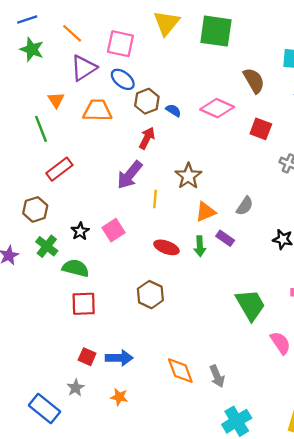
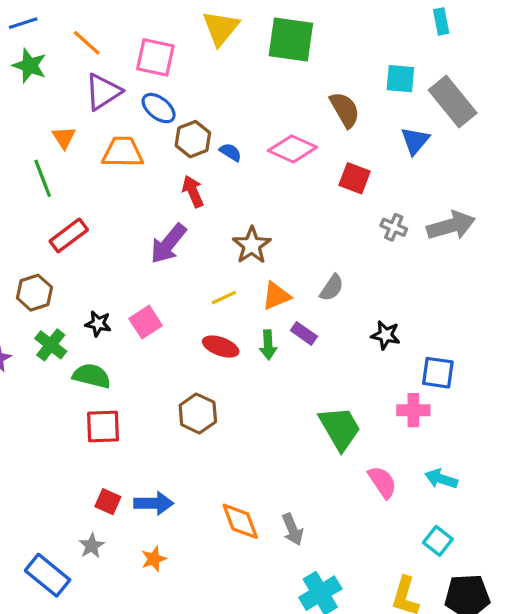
red arrow: (147, 138) -> (193, 191), turned -50
yellow line: (155, 199) -> (224, 298), moved, turned 60
black star: (80, 231) -> (98, 324), turned -30
orange star: (119, 397) -> (154, 559), turned -30

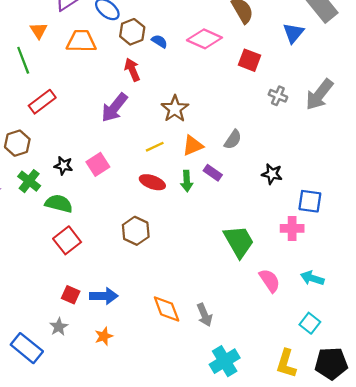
gray arrow: (451, 226) -> (319, 95), turned 144
red square: (103, 427) -> (67, 240), turned -36

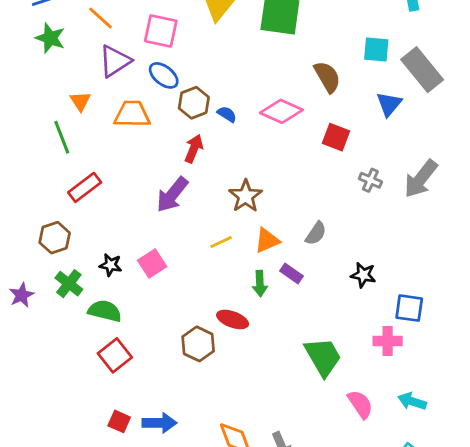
red arrow: (132, 70) -> (194, 149), turned 45
red ellipse: (152, 182) -> (233, 319), moved

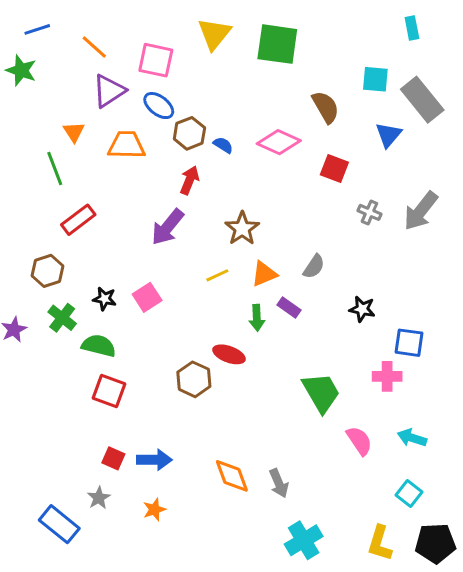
green star: (50, 38) -> (21, 70), moved
red square: (115, 355) -> (109, 391), turned -32

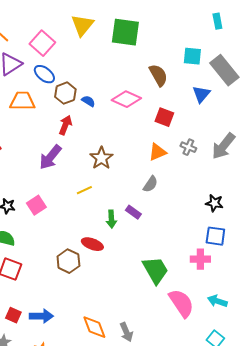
pink square: (156, 60) -> (42, 43), turned 30
orange triangle: (264, 274) -> (157, 152), moved
black star: (362, 309) -> (214, 203), moved
pink semicircle: (359, 441) -> (181, 303), size x1.4

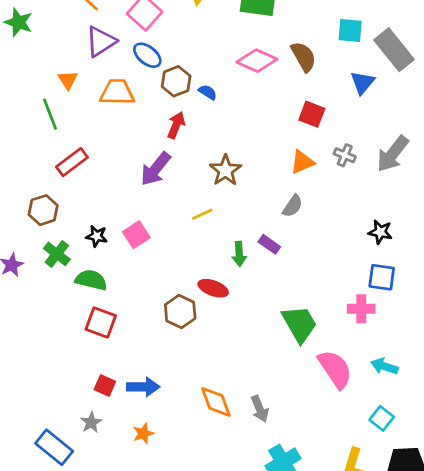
pink diamond: (126, 99) -> (257, 61), moved

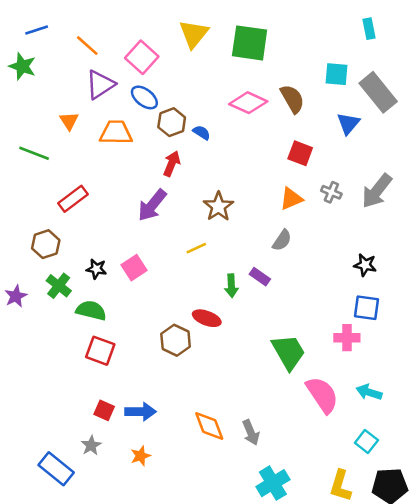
green line: (50, 114) -> (34, 153), moved, turned -48

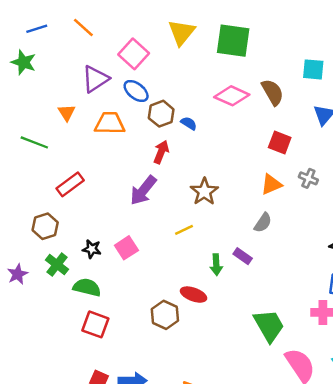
orange line: (87, 46) -> (83, 28), moved

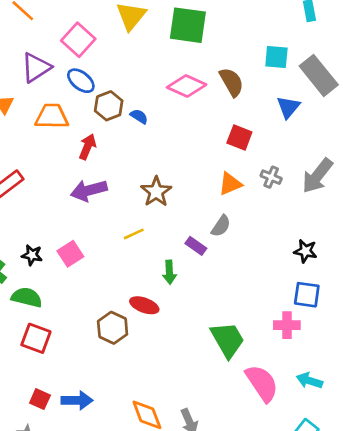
red arrow: (161, 152) -> (87, 147), moved
purple arrow: (143, 190) -> (89, 190), turned 36
purple rectangle: (243, 256) -> (196, 246), moved

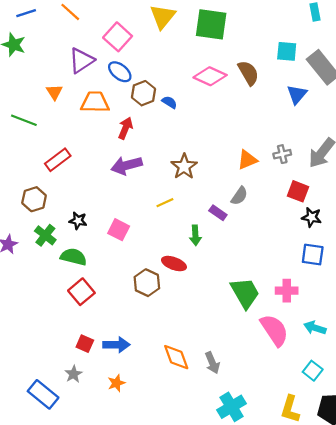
red square: (239, 137) -> (298, 191), moved
gray cross: (271, 177) -> (282, 154), turned -36
pink square: (70, 254) -> (119, 230), moved, turned -30
pink cross: (287, 325) -> (287, 291), moved
red square: (36, 338) -> (81, 292), turned 30

